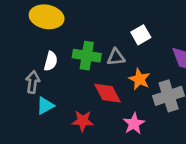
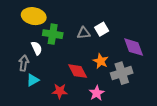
green cross: (87, 56) -> (53, 34), moved
gray triangle: (116, 57) -> (84, 33), moved
white semicircle: (51, 61) -> (37, 48), turned -40

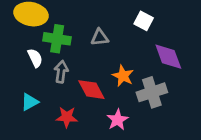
white square: (102, 29) -> (144, 21), moved, turned -32
gray arrow: (24, 63) -> (61, 72), moved

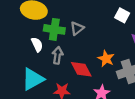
gray triangle: (100, 37) -> (77, 28), moved, turned -32
cyan triangle: (30, 102) -> (33, 79), size x1.6

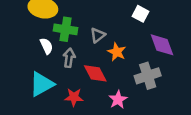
gray triangle: (77, 28) -> (98, 35), moved
orange star: (106, 59) -> (117, 52), moved

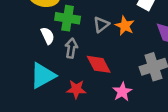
orange star: (117, 52) -> (125, 26), moved

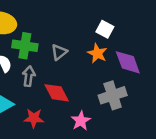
orange star: (125, 26) -> (97, 53), moved

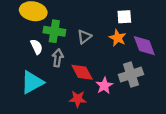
white square: (105, 29) -> (124, 17), turned -32
red star: (34, 118) -> (78, 99), moved
pink star: (81, 121) -> (104, 86), moved

